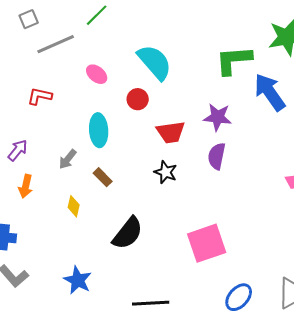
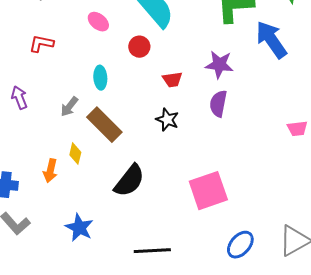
cyan ellipse: (99, 130) -> (100, 78), size x0.7
red trapezoid: (171, 132) -> (172, 80), size x0.7
purple arrow: (18, 150) -> (19, 98), turned -60
brown rectangle: (103, 177) -> (104, 125), size x1.8
orange arrow: (26, 186) -> (50, 171), moved

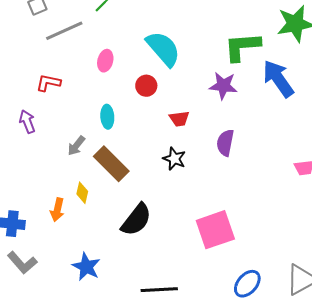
pink ellipse: (98, 22) -> (105, 61), turned 65
purple star: (219, 65) -> (223, 86), moved
purple arrow: (19, 98) -> (27, 122), moved

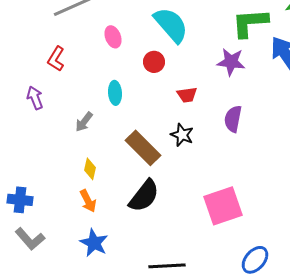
pink ellipse: (105, 61) -> (113, 37), turned -35
red L-shape: (48, 83) -> (56, 59), turned -70
brown rectangle: (111, 164) -> (143, 148), moved
orange arrow: (57, 210) -> (88, 201), moved, turned -40

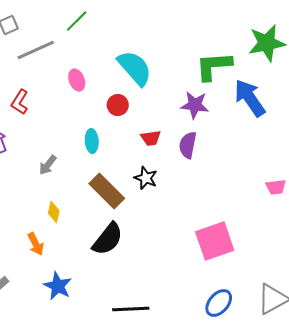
cyan ellipse: (115, 93) -> (92, 141), moved
purple semicircle: (233, 119) -> (188, 145), moved
orange arrow: (88, 201) -> (36, 244), moved
pink square: (223, 206) -> (215, 241), moved

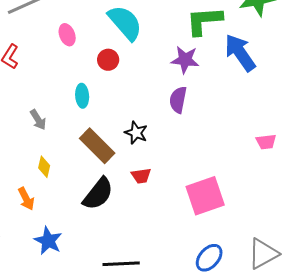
red trapezoid: (151, 138) -> (141, 176), moved
gray arrow: (48, 165) -> (38, 120), turned -70

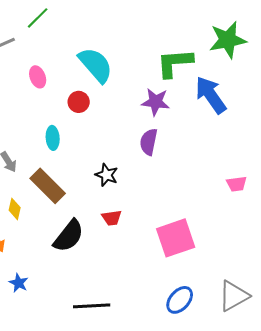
brown rectangle: (97, 146) -> (48, 186), moved
blue star: (48, 241) -> (19, 283), size x0.7

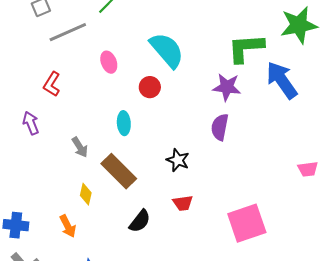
black semicircle: (69, 236) -> (140, 221), size x0.7

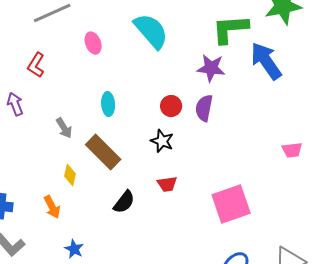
red circle: (150, 87) -> (171, 106), moved

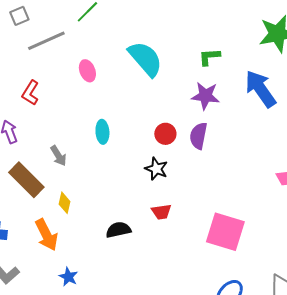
green L-shape: (230, 29) -> (209, 57), moved, size x0.6
brown rectangle: (103, 152) -> (26, 180), moved
black semicircle: (124, 202) -> (118, 230), turned -140
pink square: (231, 204) -> (225, 232), turned 36
orange arrow: (52, 207) -> (46, 235), size x1.4

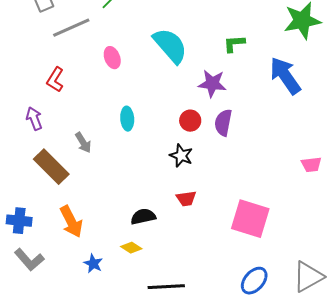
purple star: (205, 96) -> (212, 84), moved
yellow diamond: (64, 203) -> (131, 248), moved, turned -70

